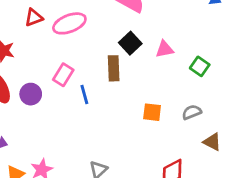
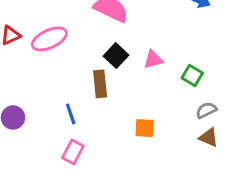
pink rectangle: (63, 75) -> (73, 152), moved
gray semicircle: (192, 112) -> (206, 110), moved
brown triangle: (212, 142) -> (209, 137), moved

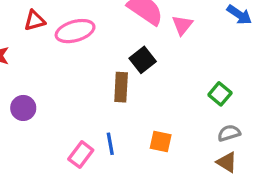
pink triangle: (153, 60) -> (182, 25), moved, turned -45
blue line: (71, 114) -> (110, 144), moved

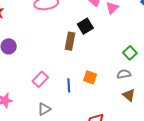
gray semicircle: (229, 133) -> (124, 74), moved
blue line: (110, 144) -> (69, 85), moved

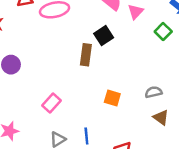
green square: (130, 53) -> (163, 32), moved
blue line: (69, 85) -> (86, 136), moved

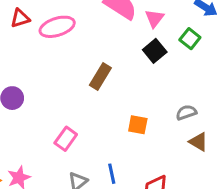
black square: (104, 36) -> (155, 51), moved
brown rectangle: (86, 55) -> (100, 76), turned 30

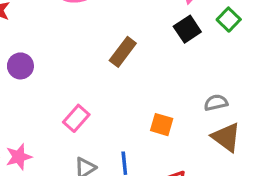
orange square: (138, 125) -> (162, 125), moved
brown triangle: (198, 142) -> (226, 137), size x1.4

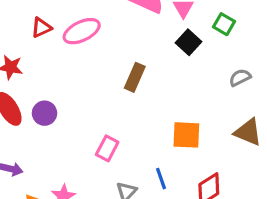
gray semicircle: (216, 103) -> (240, 78), moved
orange square: (162, 125) -> (186, 135), size x1.4

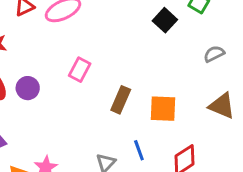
brown rectangle: (135, 77) -> (121, 100), moved
pink rectangle: (107, 148) -> (80, 70), moved

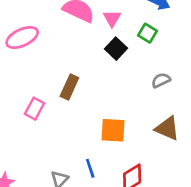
pink rectangle: (80, 70) -> (35, 109), moved
brown rectangle: (121, 100) -> (69, 87), moved

